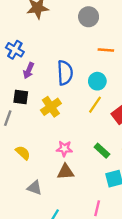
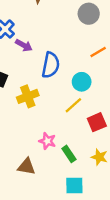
orange line: (106, 50) -> (98, 52), turned -49
purple arrow: (29, 71) -> (24, 45), moved, turned -98
pink star: (64, 149) -> (47, 141), moved

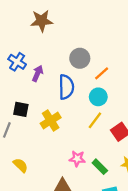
gray circle: (89, 14) -> (80, 58), moved
purple arrow: (24, 45) -> (38, 73), turned -84
orange line: (98, 52) -> (102, 73), moved

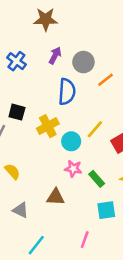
purple arrow: (38, 73) -> (55, 55), moved
cyan circle: (98, 97) -> (71, 141), moved

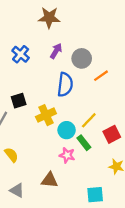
black square: (17, 112) -> (19, 101), turned -35
green rectangle: (97, 179) -> (84, 143), moved

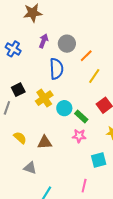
yellow line: (89, 120) -> (94, 76), moved
pink star: (67, 155) -> (79, 136), moved
brown triangle: (49, 180) -> (45, 142), moved

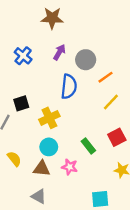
cyan circle: (64, 108) -> (49, 147), moved
pink star: (79, 136) -> (70, 167), moved
gray triangle: (30, 168) -> (39, 196), moved

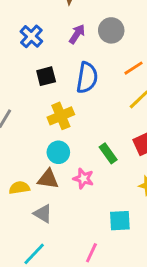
gray circle: (86, 60) -> (111, 30), moved
black square: (21, 103) -> (46, 76), moved
yellow semicircle: (14, 159) -> (19, 188), moved, turned -63

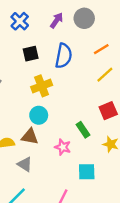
green rectangle: (108, 153) -> (83, 130), moved
pink star: (83, 178) -> (63, 147), moved

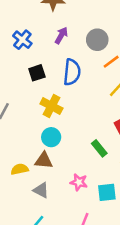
gray circle: (84, 18) -> (97, 40), moved
yellow cross: (42, 86) -> (51, 106), turned -36
pink star: (63, 147) -> (79, 182), moved

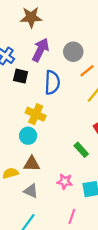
purple arrow: (61, 35) -> (41, 50), size x1.5
black square: (37, 73) -> (21, 76), moved, turned 35
cyan circle: (51, 137) -> (28, 136), moved

